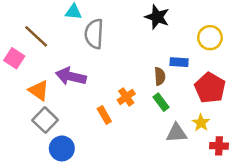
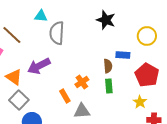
purple arrow: (71, 76) -> (39, 66), turned -40
green rectangle: (161, 102) -> (109, 86), turned 32
gray triangle: (176, 133) -> (82, 111), moved

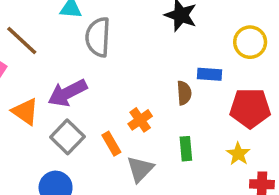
red pentagon: (147, 75) -> (250, 108), turned -30
green rectangle: (109, 86) -> (186, 149), moved
gray square: (19, 100) -> (67, 137), moved
gray triangle: (82, 111) -> (140, 169), turned -42

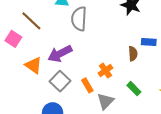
green rectangle: (186, 149) -> (134, 89), turned -40

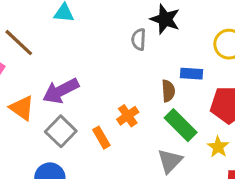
gray semicircle: (79, 19) -> (139, 39), moved, size x0.6
green rectangle: (134, 89) -> (181, 125), moved, size x1.5
gray triangle: (105, 101) -> (170, 161), moved

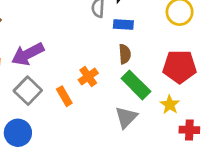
blue rectangle: (192, 74) -> (123, 25), moved

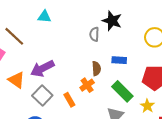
blue rectangle: (123, 25) -> (119, 60), moved
brown semicircle: (125, 54) -> (96, 69), moved

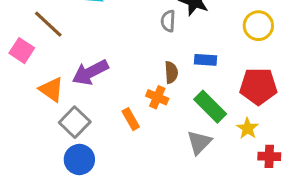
orange cross: (87, 85) -> (157, 97), turned -32
gray square: (42, 96) -> (75, 122), moved

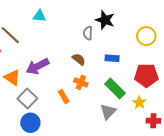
brown semicircle: (171, 72) -> (79, 59), moved, turned -48

